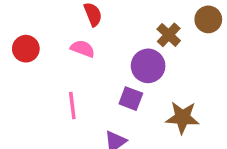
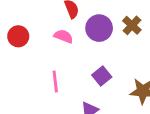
purple circle: (148, 66) -> (99, 28), moved
purple square: (131, 99) -> (102, 76), turned 30

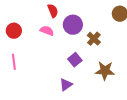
brown cross: (132, 25) -> (94, 39), moved
pink line: (55, 82) -> (14, 62), moved

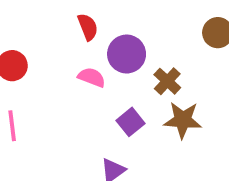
pink semicircle: (47, 31) -> (92, 77), moved
brown star: (105, 71) -> (183, 120), moved

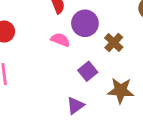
brown star: (183, 120) -> (121, 90), moved

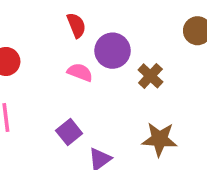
purple square: (88, 71) -> (69, 132), moved

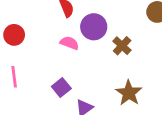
brown star: (160, 139) -> (129, 93), turned 30

